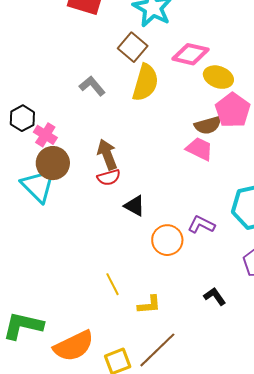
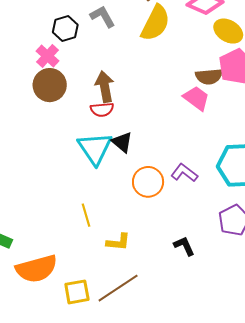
black hexagon: (22, 118) -> (65, 28), moved
cyan triangle: (38, 186) -> (95, 148), moved

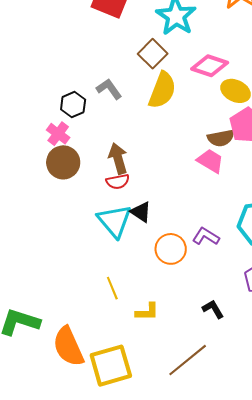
orange semicircle: (37, 269) -> (68, 347), turned 87
brown line: (118, 288) -> (188, 360), moved
yellow square: (77, 292) -> (111, 366), size x1.6

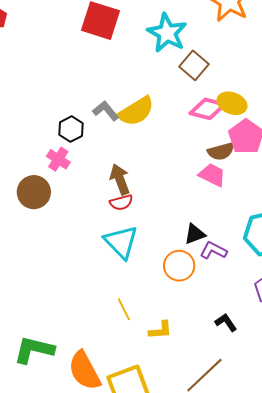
brown square: (153, 54) -> (194, 65), moved
pink diamond: (210, 66) -> (208, 109), moved
yellow semicircle: (162, 90) -> (136, 111), moved, turned 42
brown circle: (63, 162) -> (34, 192), moved
black triangle: (141, 212) -> (195, 234), moved, turned -50

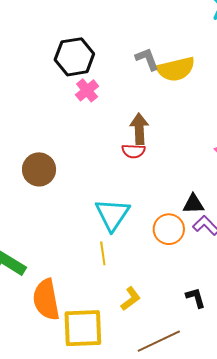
black hexagon: (71, 129) -> (74, 57), moved, size x1.5
brown circle: (34, 192) -> (39, 169), moved
cyan triangle: (121, 242) -> (112, 214), moved
yellow L-shape: (160, 330) -> (131, 299), moved, turned -50

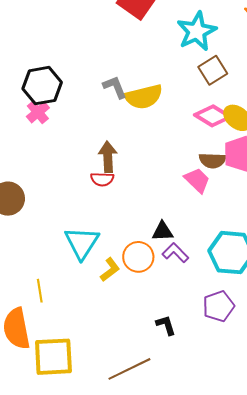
pink cross: (87, 90) -> (38, 112), moved
yellow line: (103, 253) -> (40, 291), moved
yellow L-shape: (131, 299) -> (110, 270), moved

